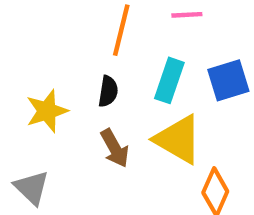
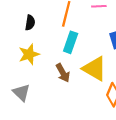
cyan rectangle: (169, 80) -> (71, 42), moved
black semicircle: (108, 91) -> (30, 23), moved

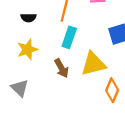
black semicircle: (30, 23) -> (29, 18), turned 80
yellow triangle: (95, 69) -> (93, 64), turned -44

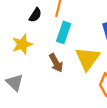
black semicircle: (29, 18) -> (35, 15), moved, turned -56
yellow triangle: (93, 64) -> (88, 59), turned -40

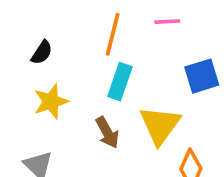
black semicircle: (35, 15) -> (42, 52), moved

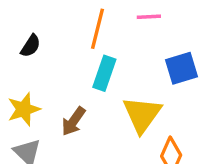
yellow star: (51, 102) -> (24, 109), moved
brown arrow: (107, 132) -> (73, 121), moved, turned 64

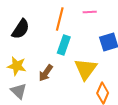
black semicircle: (31, 46) -> (21, 29), size x1.5
yellow star: (24, 109) -> (17, 66), turned 30

